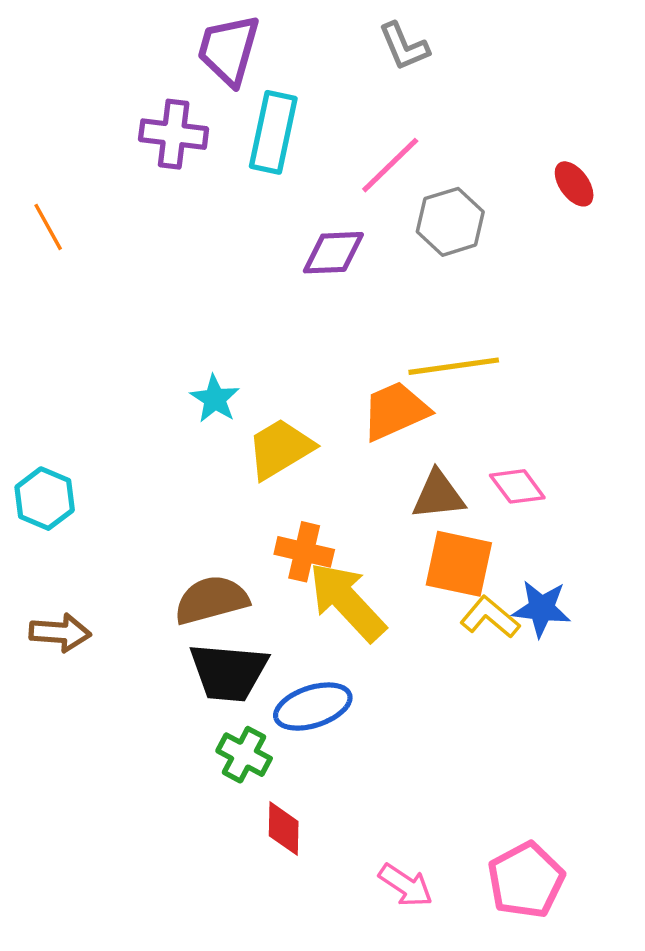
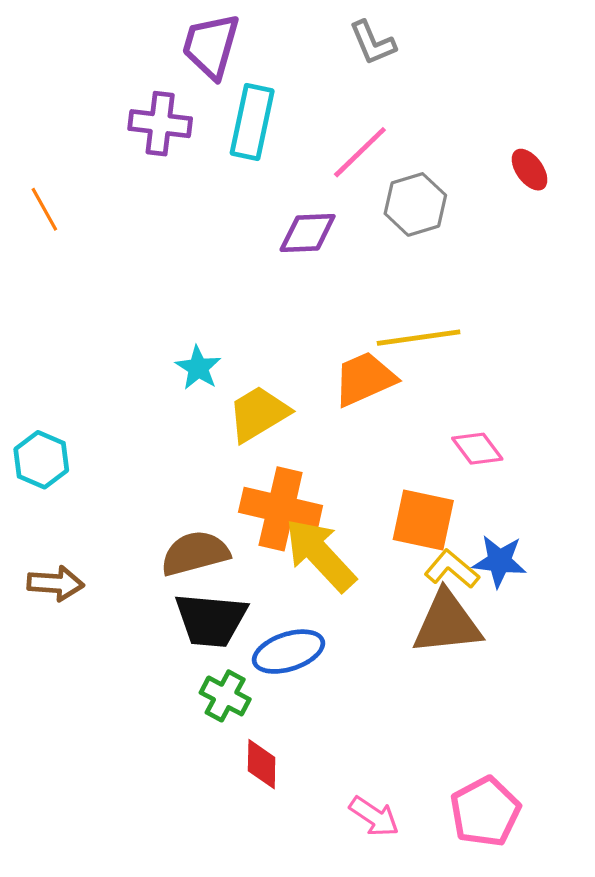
brown triangle: (438, 495) -> (447, 623), moved, size x1.4
orange cross: (304, 552) -> (281, 509), size x1.5

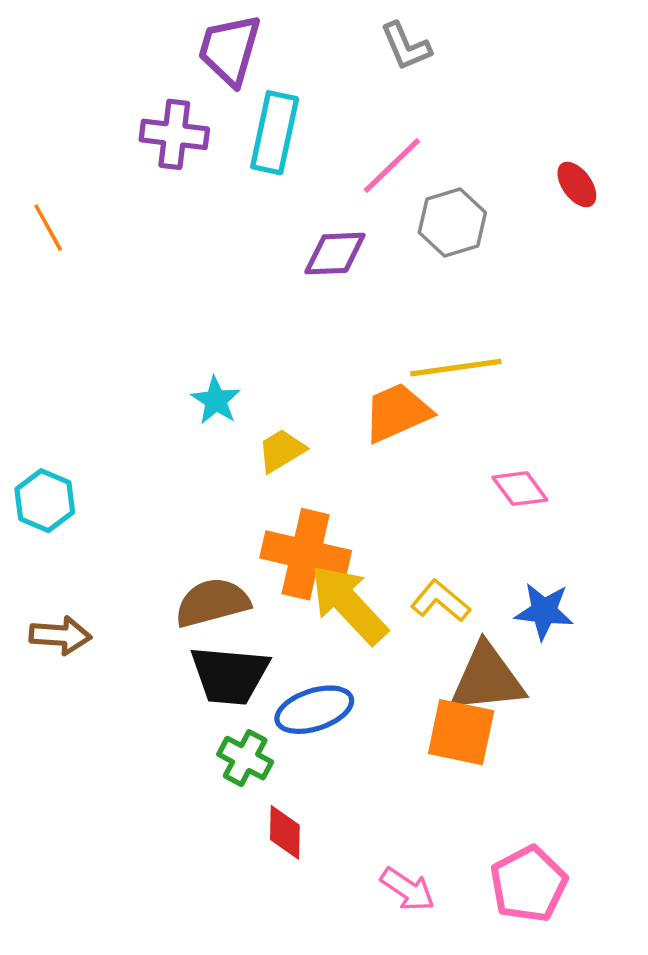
yellow trapezoid: (258, 414) -> (281, 451), size x0.7
orange square: (423, 520) -> (461, 732), moved
yellow L-shape: (452, 569) -> (440, 601), moved

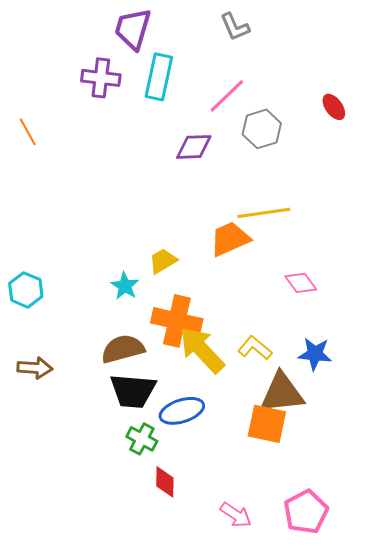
cyan star: (216, 400) -> (125, 286), moved

